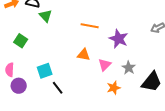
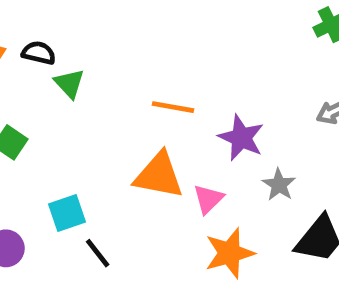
orange triangle: (84, 55) -> (159, 175), size x1.6
gray star: (129, 68) -> (279, 185), moved
orange star: (114, 88) -> (230, 253), size x1.5

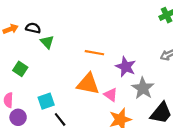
gray star: (279, 185) -> (143, 88), size x1.5
pink triangle: (208, 199) -> (111, 95), turned -40

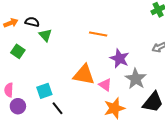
orange line: (94, 53) -> (98, 34), moved
green square: (20, 69) -> (18, 51), moved

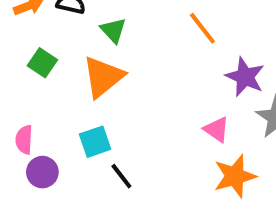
orange line: (98, 34) -> (202, 28), turned 42
green triangle: (45, 35) -> (113, 30), moved
orange triangle: (84, 75) -> (103, 77), moved, turned -50

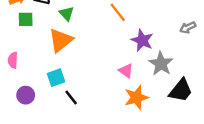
green square: (42, 63) -> (26, 19), moved, turned -35
pink semicircle: (24, 140) -> (13, 60), moved

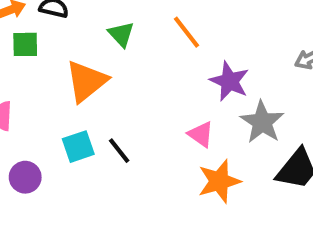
green triangle: (66, 14) -> (121, 34), moved
black line: (71, 97) -> (119, 151), moved

